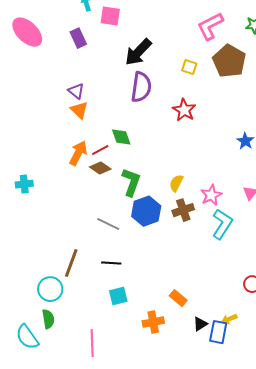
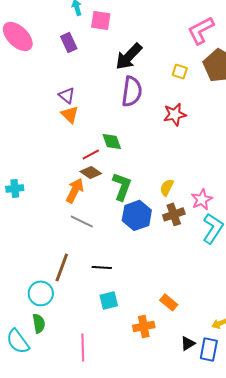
red star: (184, 110) -> (175, 114), turned 30
orange arrow: (78, 153) -> (75, 190), moved
gray line: (108, 224) -> (82, 221), moved
black triangle: (200, 324) -> (188, 343), moved
blue rectangle: (218, 332) -> (209, 349), moved

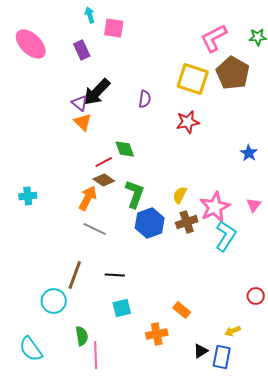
black arrow: (129, 56) -> (97, 92), moved
yellow square: (180, 71) -> (193, 79), size x2.0
purple semicircle: (132, 91) -> (145, 99), size x0.6
pink star: (202, 199) -> (215, 207), size x1.4
green semicircle: (39, 323) -> (82, 336), moved

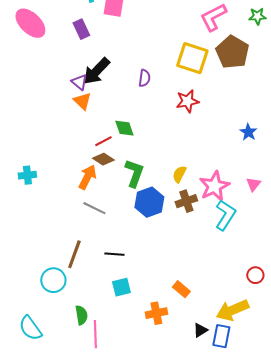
yellow arrow: (233, 331) -> (232, 310), size x2.0

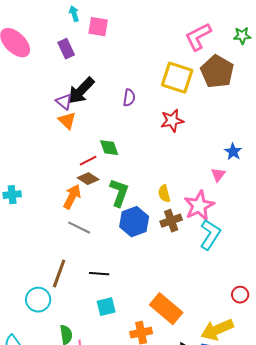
yellow semicircle: (179, 174) -> (164, 194), turned -42
pink triangle: (253, 184) -> (218, 175), moved
orange rectangle: (181, 289) -> (166, 309), size x1.8

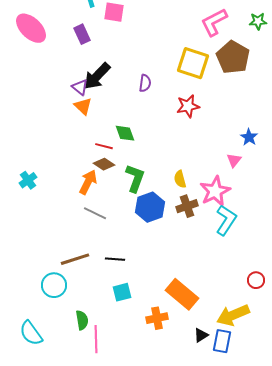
red line: (88, 161) -> (104, 146), turned 42
cyan cross: (12, 195) -> (28, 180), turned -30
brown line: (59, 274) -> (75, 259), turned 52

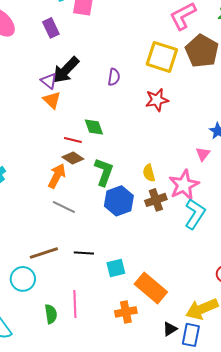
cyan square: (122, 292) -> (116, 268), moved
pink line: (96, 339) -> (75, 304), moved

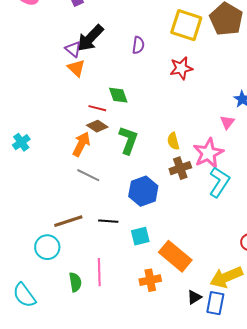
blue hexagon: (119, 201) -> (143, 191), moved

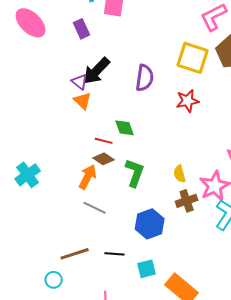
purple semicircle: (138, 45) -> (145, 78), size x1.5
cyan cross: (21, 142) -> (28, 175), size x1.4
cyan circle: (47, 247) -> (54, 280), size x0.7

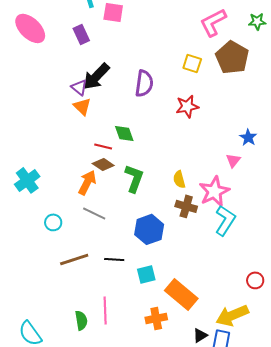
yellow square: (193, 58) -> (192, 63), size x0.6
brown cross: (187, 201) -> (186, 206), turned 35
cyan circle: (54, 280) -> (53, 222), moved

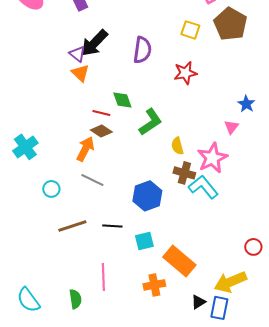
green L-shape: (134, 178) -> (150, 122), moved, turned 36
cyan L-shape: (225, 220) -> (203, 187), moved, turned -72
green semicircle: (81, 320) -> (75, 299), moved

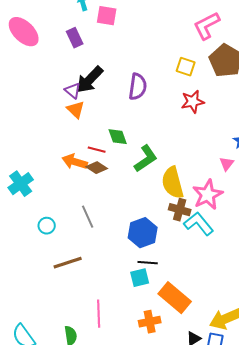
red star: (185, 73) -> (193, 102), moved
yellow semicircle: (177, 146) -> (173, 183), size x1.8
orange arrow: (85, 149) -> (75, 162), moved, turned -100
gray line: (92, 180) -> (88, 217), turned 40
black line: (112, 226) -> (148, 263), moved

